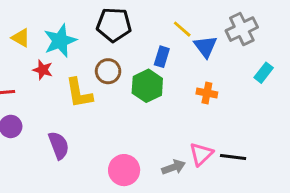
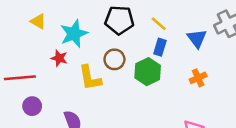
yellow line: (182, 29) -> (159, 24), moved
yellow triangle: (21, 38) -> (38, 21), moved
orange cross: (207, 93) -> (198, 78), turned -35

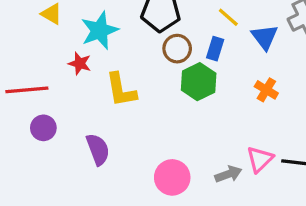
yellow line: (159, 24) -> (228, 17), moved
brown circle: (114, 59) -> (177, 49), moved
orange cross: (198, 78) -> (266, 90), turned -35

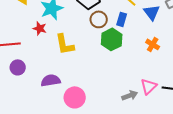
purple semicircle: (98, 149) -> (51, 80), turned -78
pink circle: (172, 177) -> (75, 97), moved

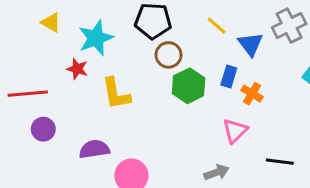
blue rectangle: (122, 19) -> (229, 77), moved
pink triangle: (149, 86) -> (235, 131), moved

